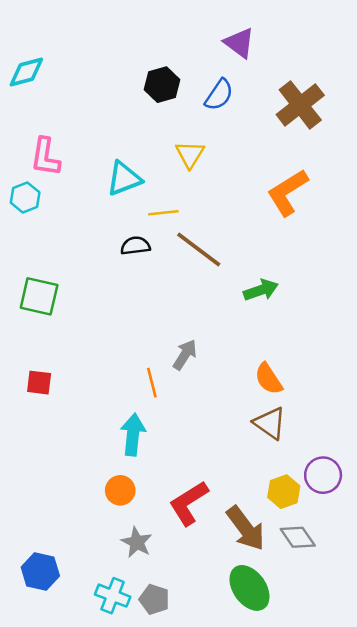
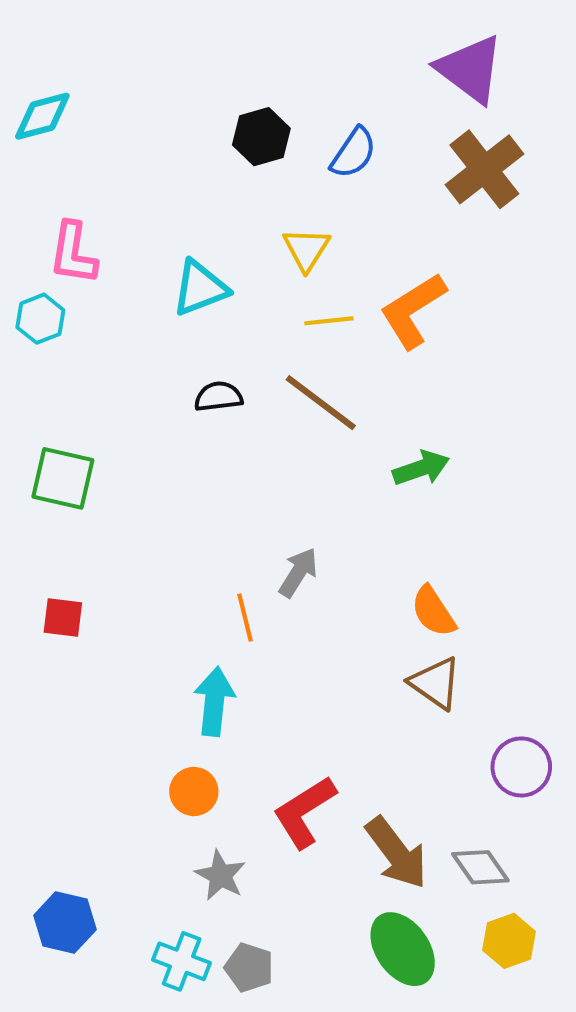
purple triangle: (239, 43) -> (470, 69), moved, size x1.4
orange L-shape: (288, 192) -> (413, 311), moved
yellow line: (163, 213) -> (329, 321), moved
yellow hexagon: (284, 492) -> (509, 941), moved

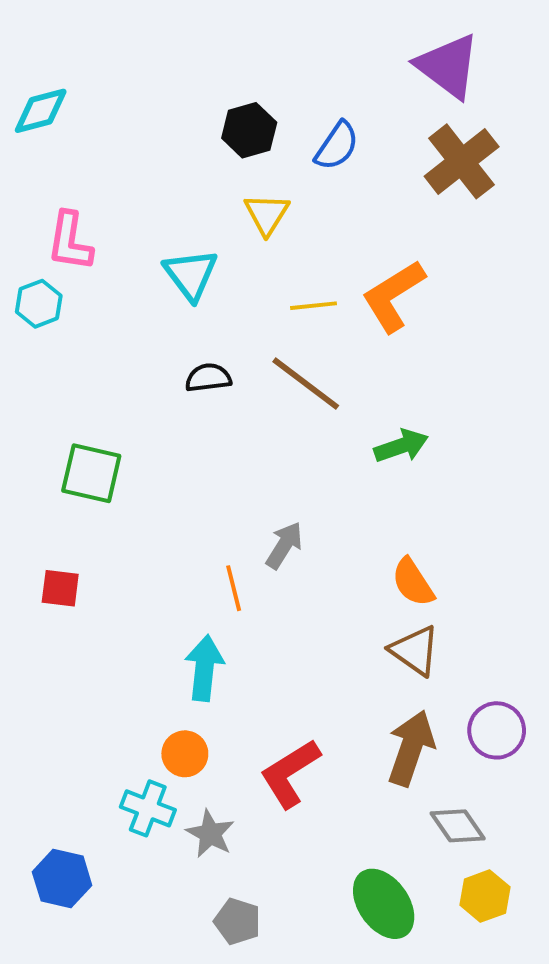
yellow triangle: (306, 249) -> (267, 214), moved
cyan triangle: (200, 288) -> (191, 274), turned -46
green square: (63, 478) -> (91, 473), moved
brown arrow: (396, 853) -> (411, 748), moved, turned -124
cyan cross: (182, 961) -> (148, 808), moved

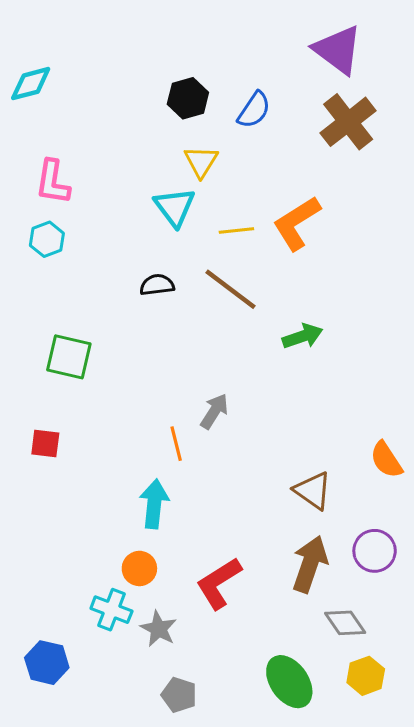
cyan triangle: (191, 274) -> (175, 207), moved
cyan hexagon: (39, 304) -> (47, 239), moved
orange semicircle: (413, 582) -> (386, 460), moved

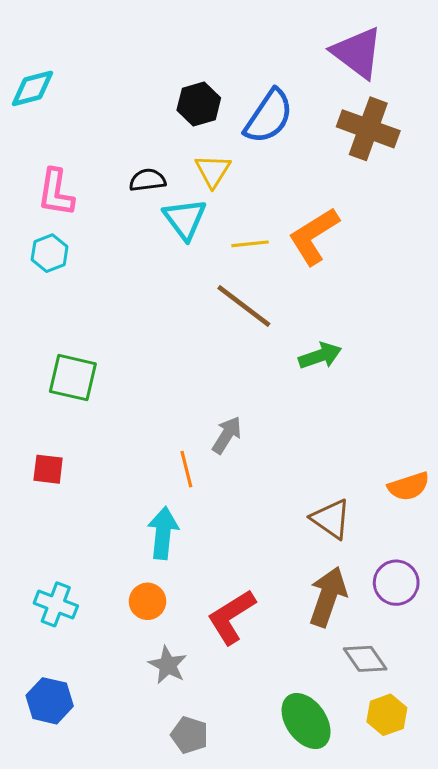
blue semicircle: (254, 110) -> (269, 116), size x1.4
brown cross: (348, 122) -> (368, 129), turned -32
black semicircle: (157, 285) -> (148, 180), moved
orange semicircle: (386, 460) -> (409, 486), turned -75
cyan cross: (111, 610) -> (56, 604), moved

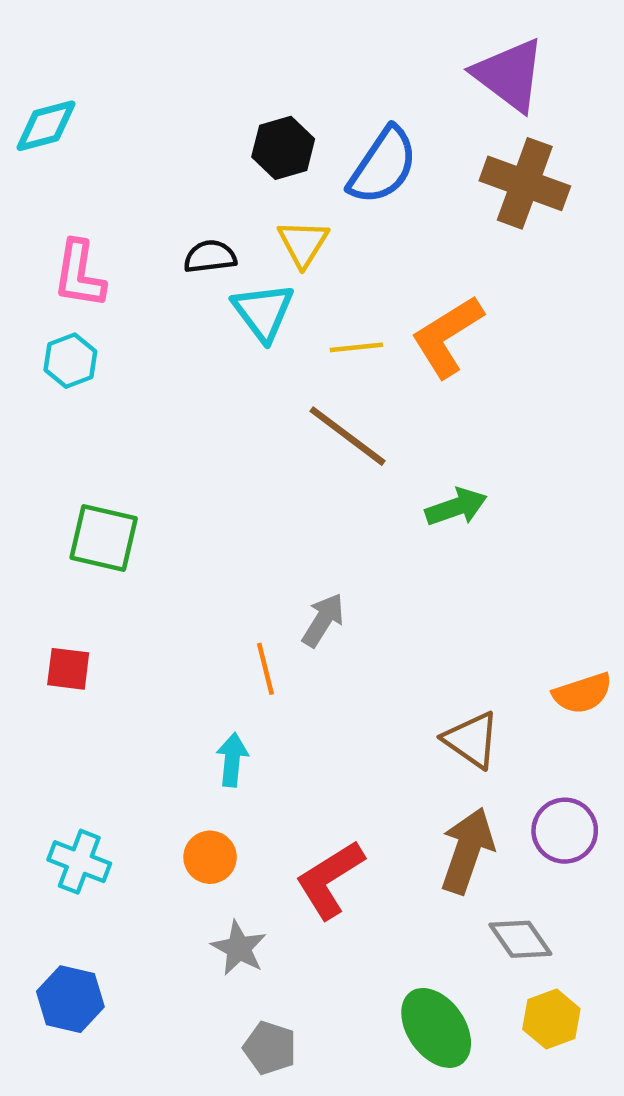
cyan arrow: (163, 533) -> (232, 760), size x0.7

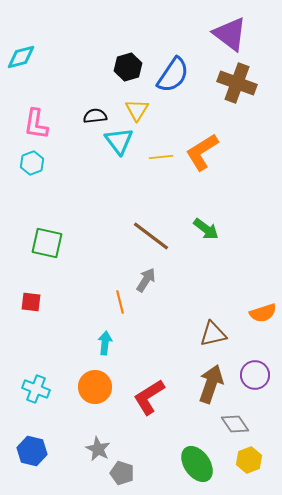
brown line: (347, 436) -> (151, 236), moved
green arrow: (456, 507) -> (206, 229), turned 56
brown triangle: (472, 740) -> (213, 334), turned -48
orange circle: (210, 857) -> (95, 387), size x1.4
gray star: (239, 948) -> (98, 449), moved

